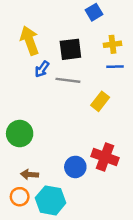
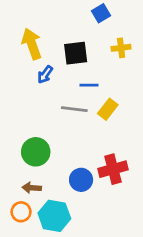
blue line: (115, 67) -> (89, 85), moved
gray line: (68, 80) -> (74, 109), moved
green circle: (20, 134) -> (36, 152), moved
red cross: (105, 157) -> (113, 169), turned -35

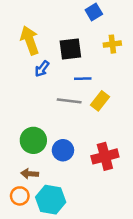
blue circle: (81, 180) -> (63, 150), moved

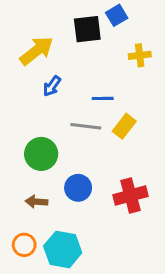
yellow arrow: (30, 40) -> (36, 51), turned 72
black square: (70, 49) -> (87, 29), moved
green circle: (33, 140) -> (41, 154), moved
brown arrow: (30, 174) -> (36, 202), moved

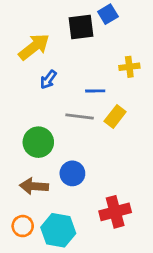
yellow cross: (140, 55) -> (129, 67), moved
red cross: (130, 196) -> (115, 212), moved
brown arrow: (36, 202) -> (34, 186), size x1.4

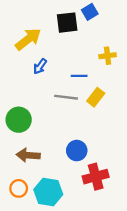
green circle: (38, 142) -> (19, 120), moved
blue circle: (72, 173) -> (77, 151), moved

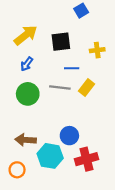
black square: (67, 23) -> (61, 42), moved
blue arrow: (40, 66) -> (27, 64), moved
green circle: (19, 120) -> (28, 94), moved
cyan hexagon: (48, 192) -> (50, 156), moved

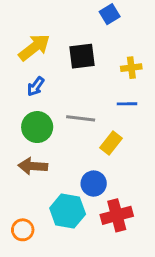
blue line: (72, 68) -> (127, 104), moved
yellow rectangle: (87, 88) -> (111, 143), moved
brown arrow: (26, 140) -> (33, 166), moved

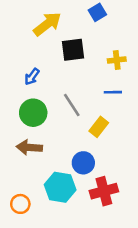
yellow arrow: (34, 47) -> (47, 24), moved
gray line: (81, 118) -> (72, 105), turned 50

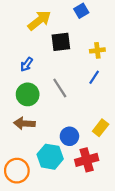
blue line: (113, 92) -> (94, 77), turned -56
yellow rectangle: (99, 127) -> (101, 128), moved
orange circle: (20, 204) -> (17, 171), size x1.5

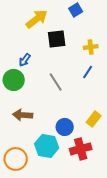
green circle: (28, 94) -> (14, 80), moved

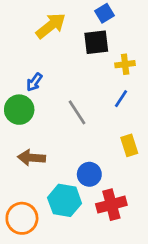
black square: (57, 39) -> (96, 42), moved
yellow rectangle: (94, 119) -> (129, 145), moved, turned -56

